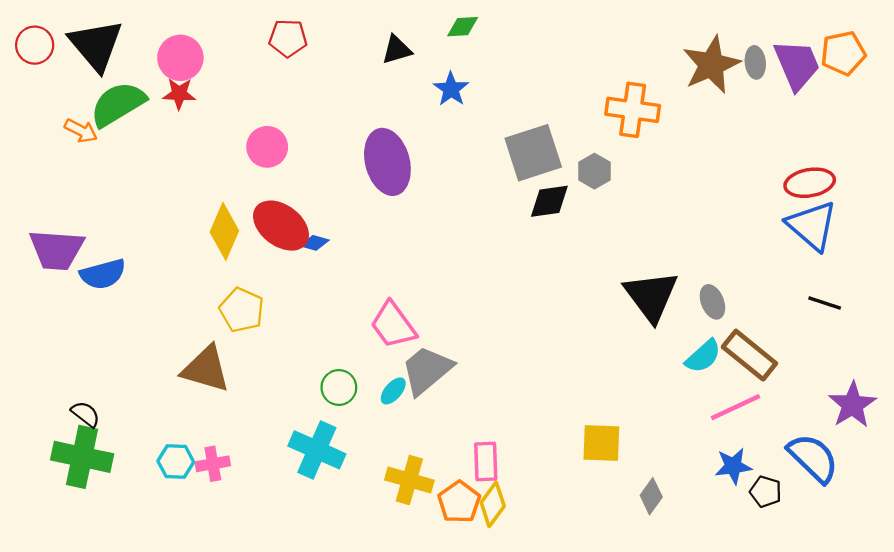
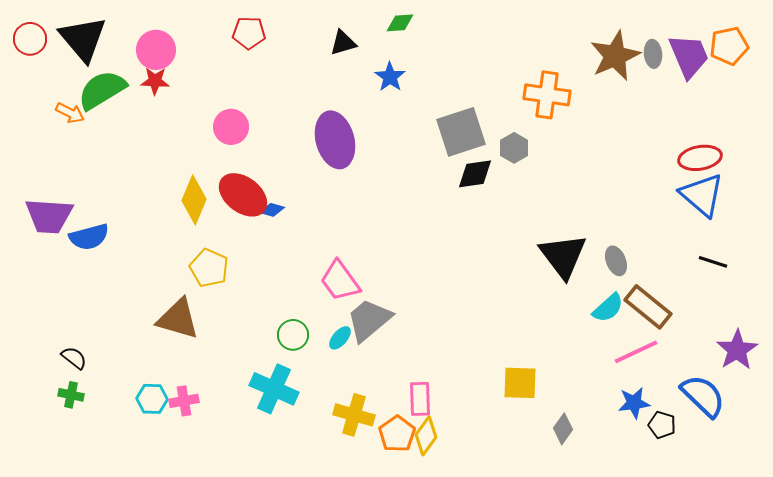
green cross: (82, 457) -> (71, 395), size x0.5

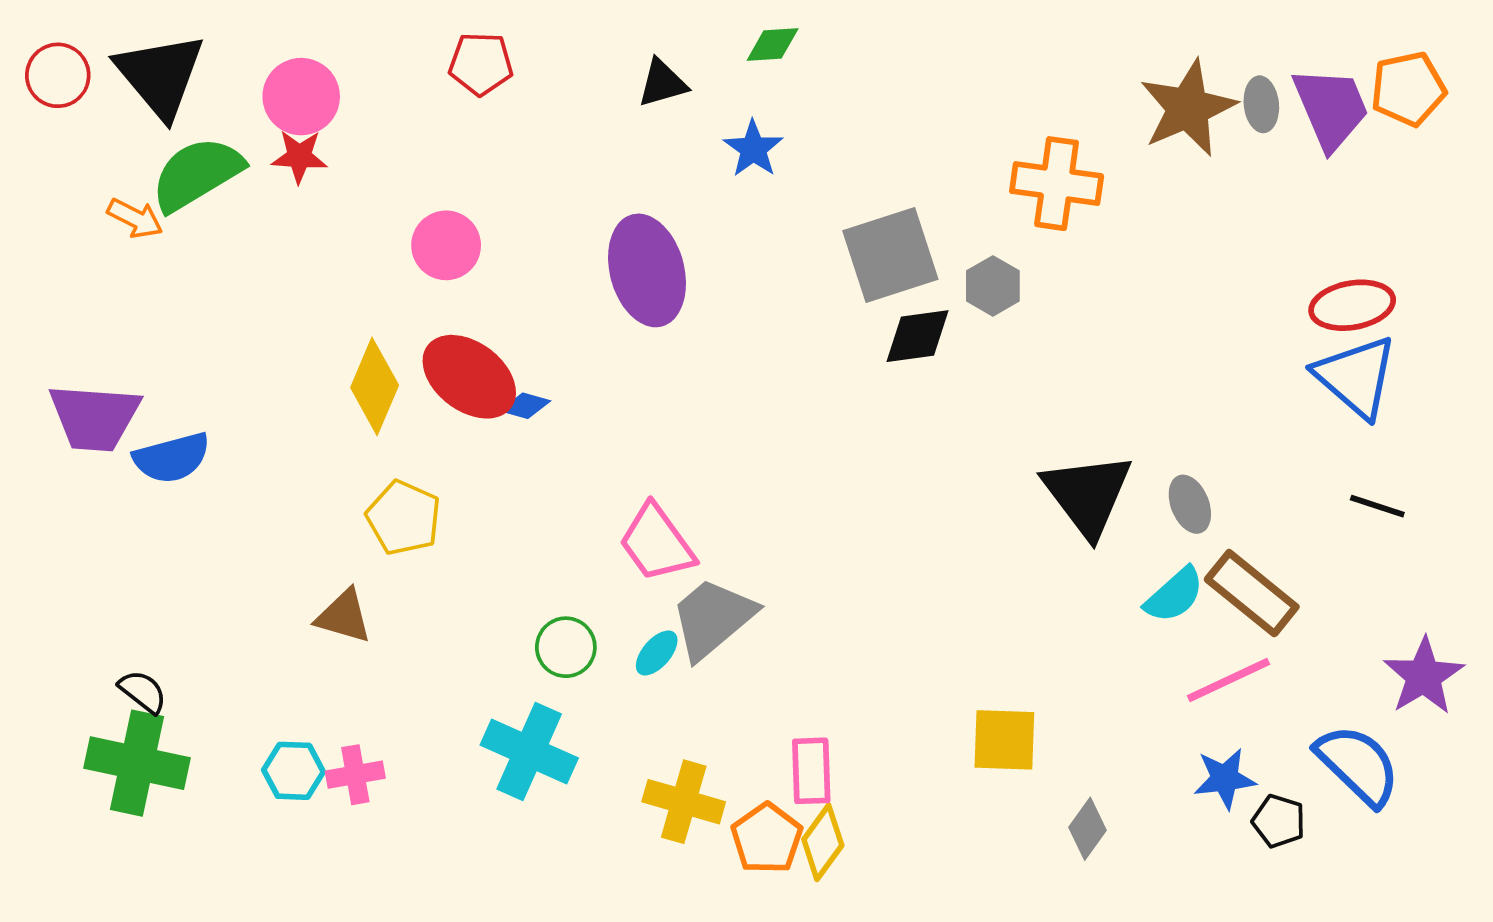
brown triangle: (178, 319) -> (344, 616), size x0.7
green cross: (71, 395) -> (137, 763), size x2.0

